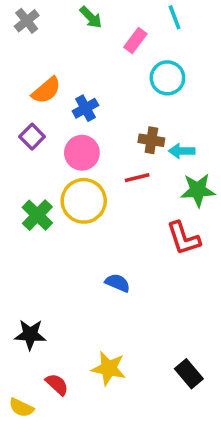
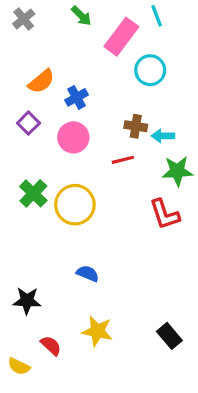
pink rectangle: (135, 40) -> (121, 37), size x1.6
yellow circle: (84, 201) -> (75, 205), moved
blue semicircle: (118, 283) -> (88, 274), moved

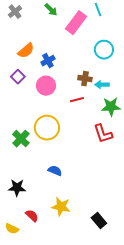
cyan circle: (150, 70) -> (104, 50), moved
green cross: (33, 193) -> (21, 139), moved
black rectangle: (169, 336) -> (99, 221), moved

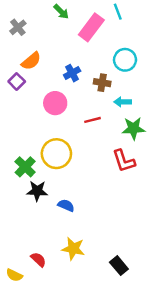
gray cross: (15, 12) -> (18, 27), moved
blue cross: (48, 61) -> (72, 73), moved
purple square: (18, 77) -> (17, 81), moved
brown cross: (85, 79) -> (102, 83), moved
black star: (17, 188) -> (37, 191), moved

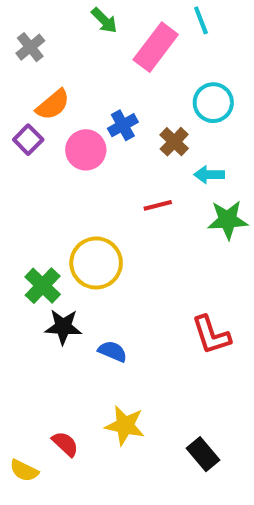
brown cross: (102, 83) -> (174, 142), turned 35
pink circle: (55, 103) -> (86, 150), moved
red L-shape: (124, 161) -> (211, 335), moved

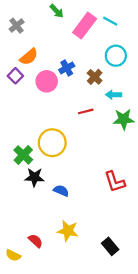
cyan line: (201, 20) -> (110, 21), moved, turned -40

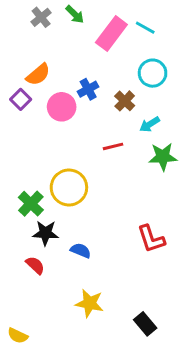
gray cross: (17, 26) -> (41, 17), moved
cyan arrow: (114, 95) -> (150, 124), turned -32
red semicircle: (35, 241) -> (35, 265), moved

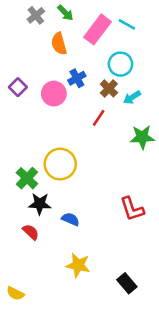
cyan circle: (153, 73) -> (120, 64), moved
orange semicircle: (38, 75) -> (59, 44), moved, turned 115
cyan arrow: (150, 124) -> (132, 97), moved
red line: (113, 146) -> (99, 118), moved, turned -42

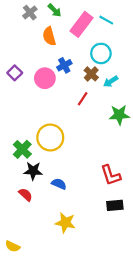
black rectangle: (127, 283) -> (115, 205), moved, turned -56

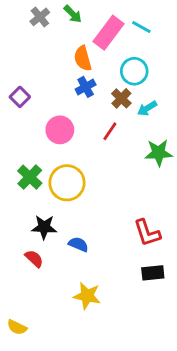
orange semicircle: (49, 36) -> (83, 58), moved
pink circle: (45, 78) -> (60, 130), moved
green cross: (22, 149) -> (30, 177), moved

